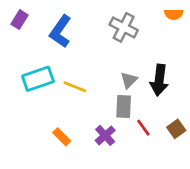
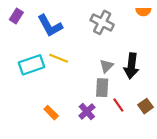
blue L-shape: (60, 31) -> (50, 26), turned -64
yellow line: (75, 87) -> (59, 58), moved

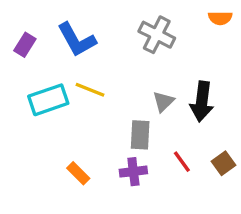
purple rectangle: (16, 16) -> (25, 45), moved
gray rectangle: (102, 88) -> (140, 135), moved
purple cross: (87, 112) -> (133, 172), turned 35

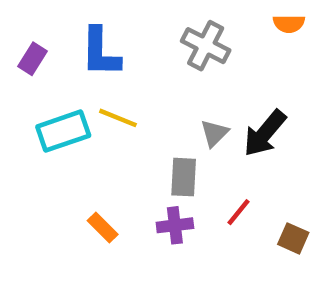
blue L-shape: (77, 40) -> (100, 52), turned 30
black arrow: (202, 101) -> (265, 133), turned 33
red line: (182, 162) -> (238, 212), turned 75
brown square: (224, 163) -> (293, 238), moved, turned -30

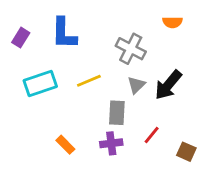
orange semicircle: (289, 24) -> (172, 22), moved
gray cross: (206, 46) -> (131, 49), moved
yellow line: (118, 118) -> (89, 81), moved, turned -45

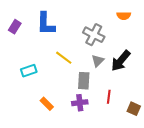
yellow line: (89, 81) -> (64, 58), turned 60
cyan rectangle: (40, 84) -> (29, 71), moved, size x0.7
red line: (152, 135) -> (109, 97), turned -32

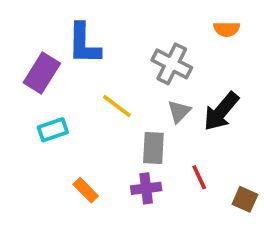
purple rectangle: (15, 27) -> (42, 73), moved, size x1.5
red line: (109, 97) -> (199, 177), turned -32

